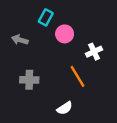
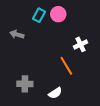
pink circle: (65, 34) -> (58, 14), moved
gray cross: (29, 80) -> (25, 84), moved

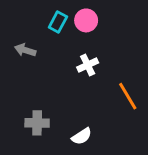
white cross: (80, 44) -> (88, 65), moved
orange line: (66, 66) -> (128, 96), moved

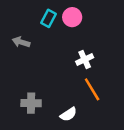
white cross: (88, 65) -> (85, 59), moved
orange line: (128, 96) -> (92, 89), moved

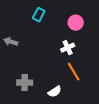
pink circle: (72, 17) -> (76, 23), moved
gray arrow: (21, 42) -> (11, 42), moved

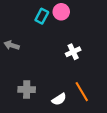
pink circle: (76, 23) -> (61, 12), moved
orange line: (74, 72) -> (82, 92), moved

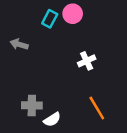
gray arrow: (12, 45) -> (19, 44), moved
white semicircle: (59, 99) -> (52, 119), moved

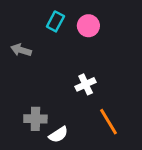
pink circle: (73, 14) -> (88, 26), moved
white cross: (87, 61) -> (86, 84), moved

